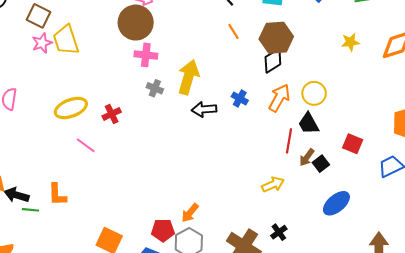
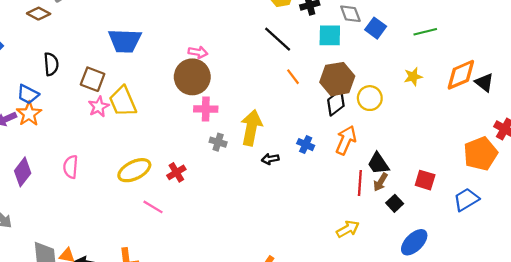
yellow circle: (314, 93) -> (370, 98), moved
black arrow: (204, 109) -> (270, 159), size x0.7
brown arrow: (307, 157) -> (381, 182), moved

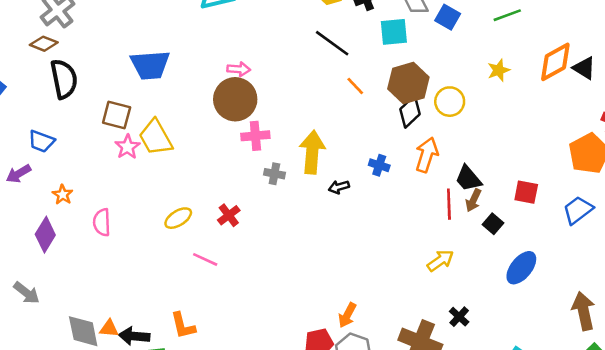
black semicircle: (51, 64) -> (64, 79), moved, size x1.4
orange star: (29, 114) -> (63, 195), moved, size x0.7
yellow ellipse: (134, 170) -> (178, 218), size x0.7

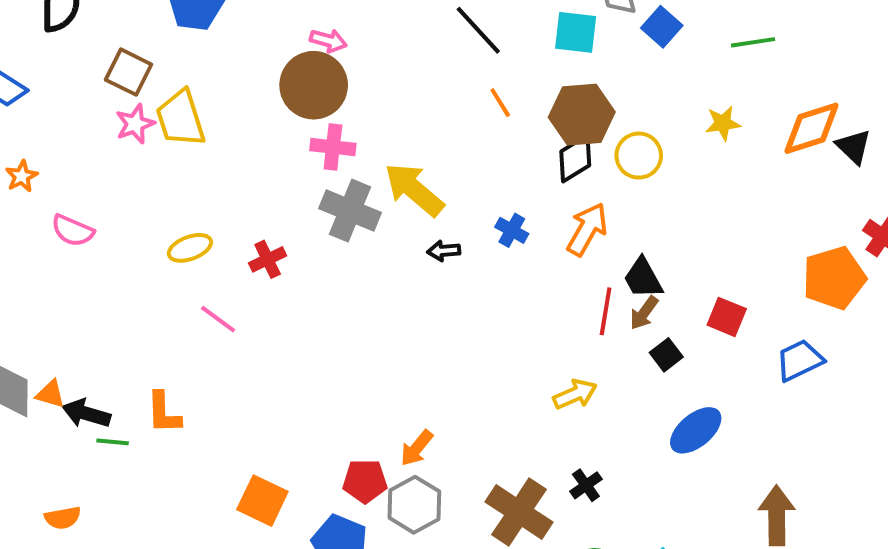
yellow arrow: (312, 152) -> (414, 189), turned -66
gray cross: (274, 174) -> (350, 211), size x1.8
pink semicircle: (102, 222) -> (73, 231), turned -76

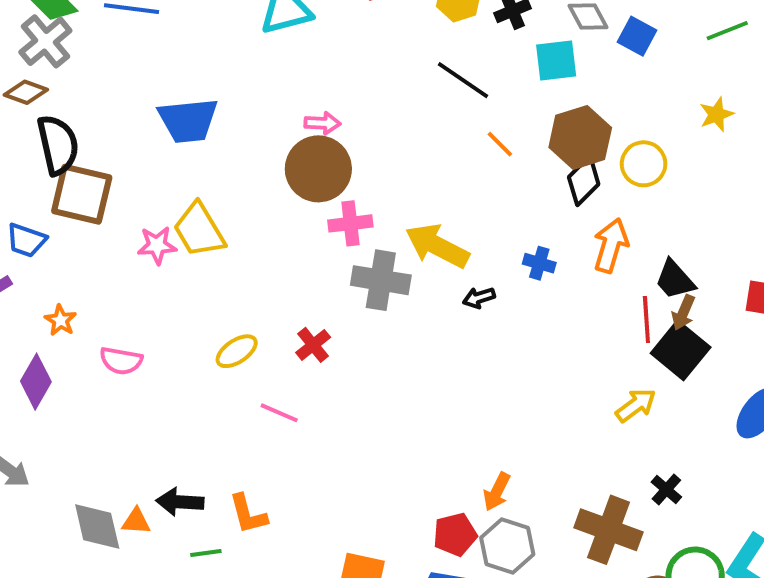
brown square: (129, 72) -> (82, 194), moved, size x1.4
pink star: (135, 124) -> (157, 245), turned 30
black square: (666, 355) -> (681, 350), moved, size x1.8
black arrow: (86, 414) -> (180, 502), moved

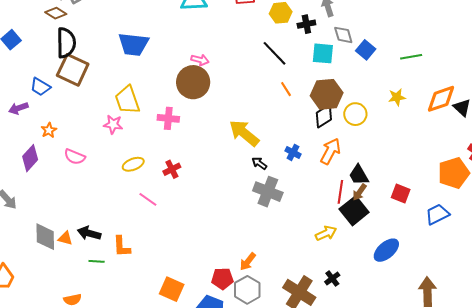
pink cross: (350, 223) -> (168, 118), moved
pink star: (157, 245) -> (113, 124), moved
gray cross: (381, 280) -> (268, 192), moved
black arrow: (479, 298) -> (259, 163), turned 42

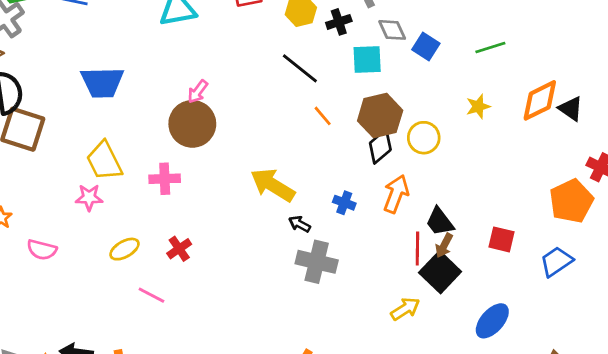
pink arrow: (200, 60) -> (198, 92), turned 120

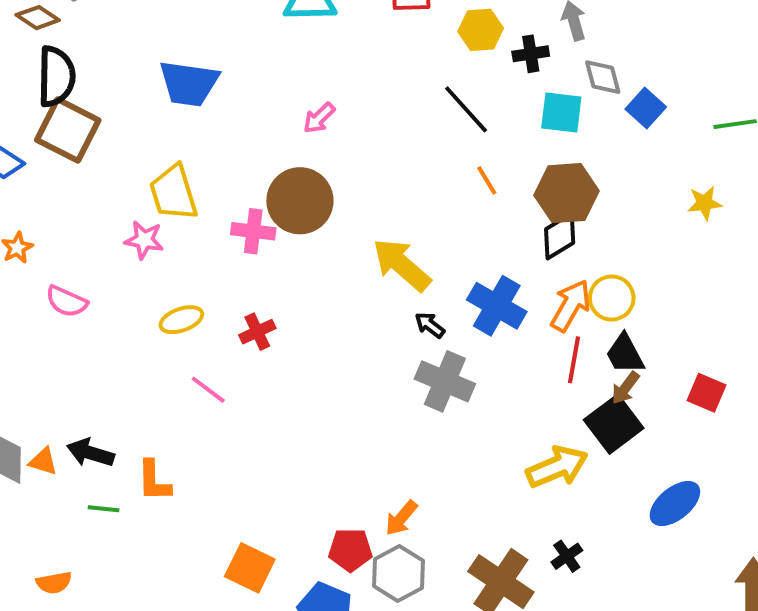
brown circle: (192, 124) -> (300, 201), moved
yellow circle: (424, 138) -> (612, 298), moved
blue cross: (344, 203) -> (497, 306), size x1.8
red line: (417, 248) -> (574, 360), moved
yellow arrow: (405, 309) -> (557, 467), size x1.4

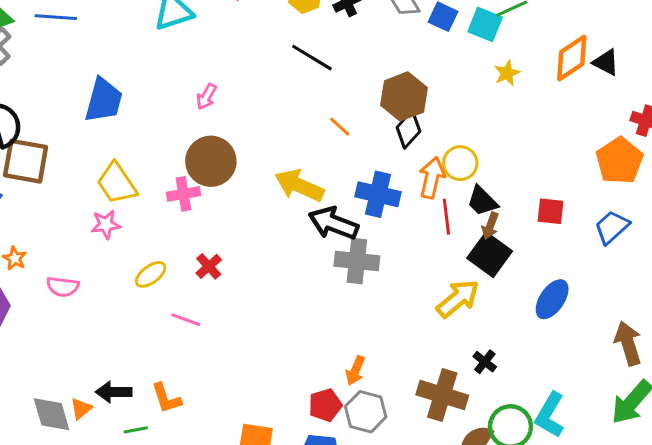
blue trapezoid: (189, 83) -> (104, 100), turned -66
cyan square: (561, 112) -> (485, 24), moved, turned 32
orange line: (487, 180) -> (340, 127), moved
black arrow: (430, 325) -> (333, 223), size x2.0
orange triangle: (43, 461) -> (81, 409), turned -40

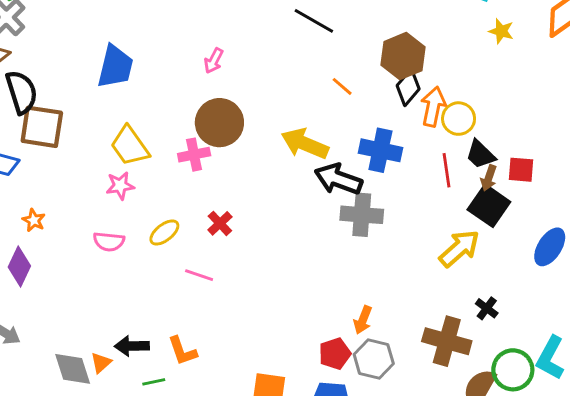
yellow star: (507, 73) -> (501, 31), turned -30
orange arrow: (432, 178) -> (433, 107), moved
red square: (550, 211) -> (521, 170), moved
pink semicircle: (63, 287) -> (109, 242), moved

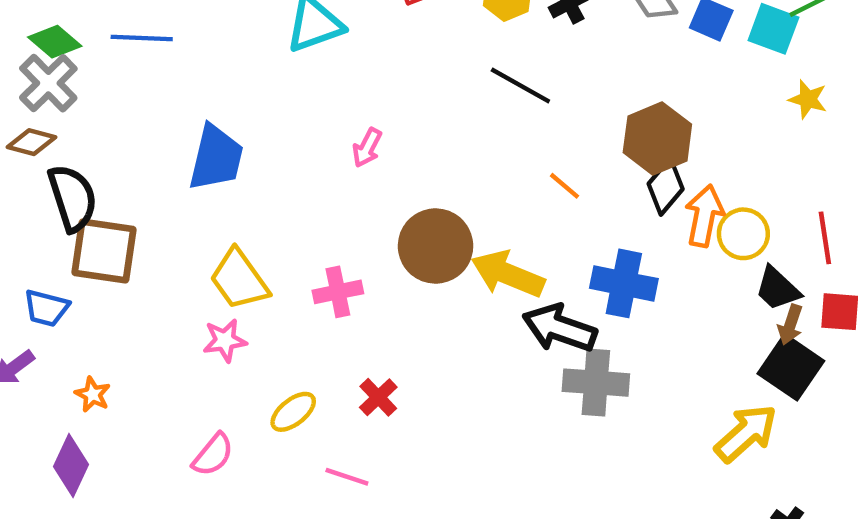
brown circle: (219, 123) -> (436, 246), moved
red line: (447, 170) -> (825, 238), moved
pink semicircle: (109, 242) -> (213, 455), moved, turned -56

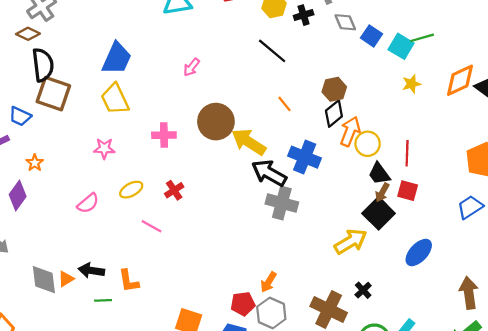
yellow star: (808, 99) -> (411, 84), turned 30
brown hexagon: (657, 138) -> (334, 89), size x0.7
yellow trapezoid: (239, 280) -> (115, 99), moved

